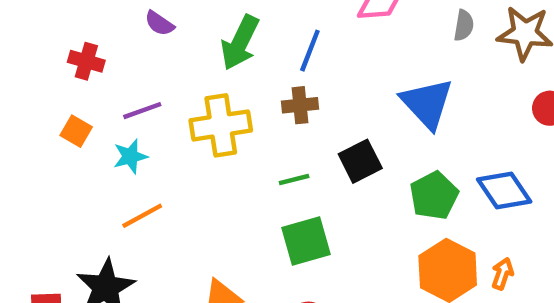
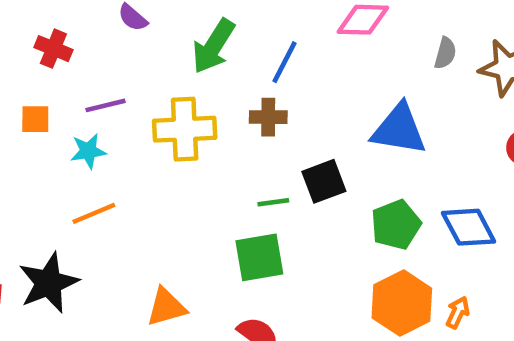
blue triangle: (427, 103) -> (399, 129), turned -44
orange square: (76, 131) -> (35, 119), turned -36
green line: (294, 179) -> (273, 202), moved

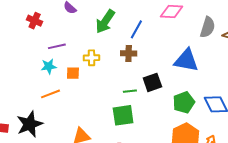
gray semicircle: (445, 53) -> (208, 27), size x1.5
orange square: (35, 119) -> (73, 73), moved
yellow cross: (185, 129) -> (92, 58), size x0.6

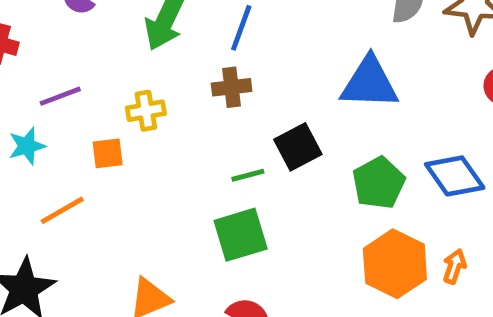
cyan star: (49, 66) -> (27, 146), moved

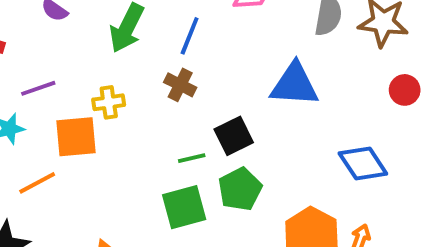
brown cross: (232, 87) -> (180, 85), turned 32
orange square: (108, 153) -> (76, 137), size x1.6
green pentagon: (379, 183) -> (240, 189), moved

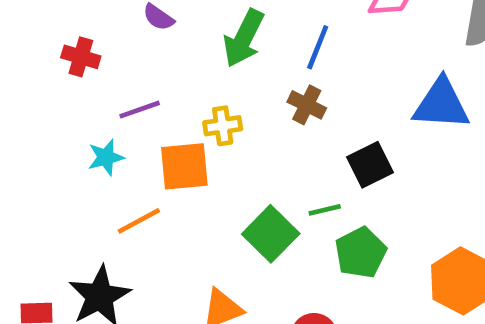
green line: (192, 158) -> (325, 210), moved
green pentagon: (240, 189) -> (361, 253), moved
green square: (184, 207) -> (271, 234), moved, turned -30

